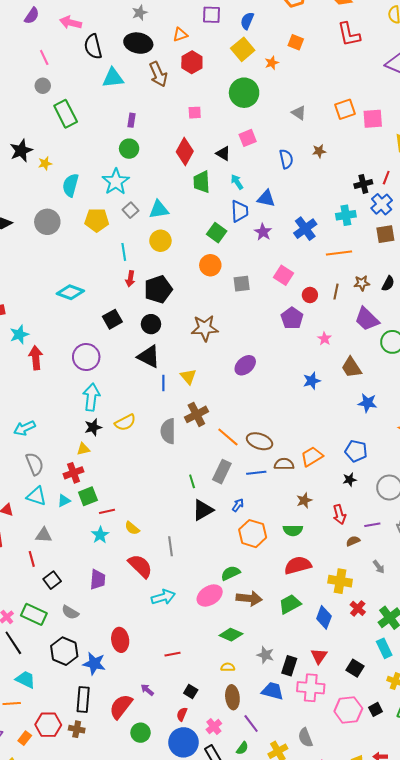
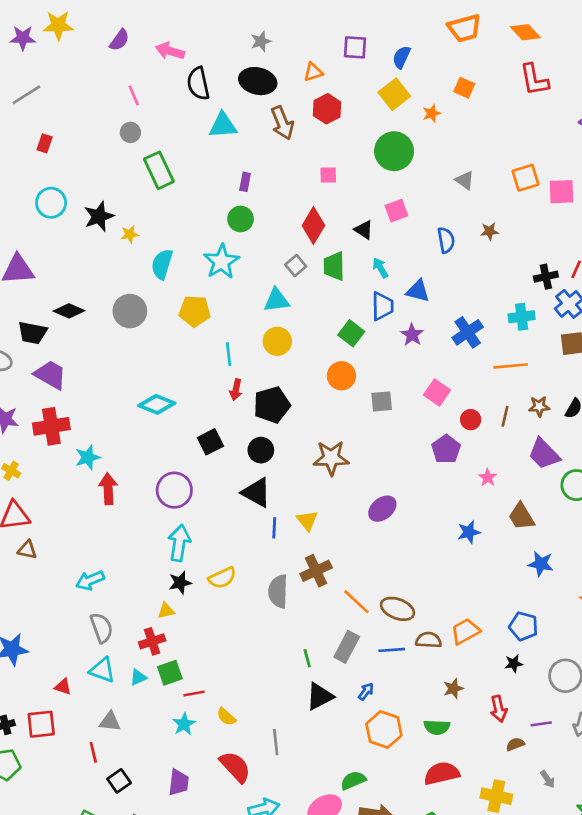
gray square: (130, 210) -> (296, 266), moved

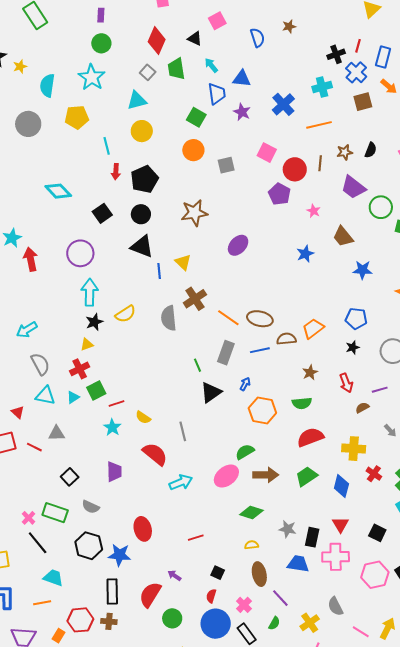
cyan diamond: (157, 404) -> (58, 191), turned 32
red circle: (471, 420) -> (295, 169), size x1.5
red triangle: (63, 687) -> (18, 412), turned 32
red line: (93, 752) -> (34, 447), moved, turned -42

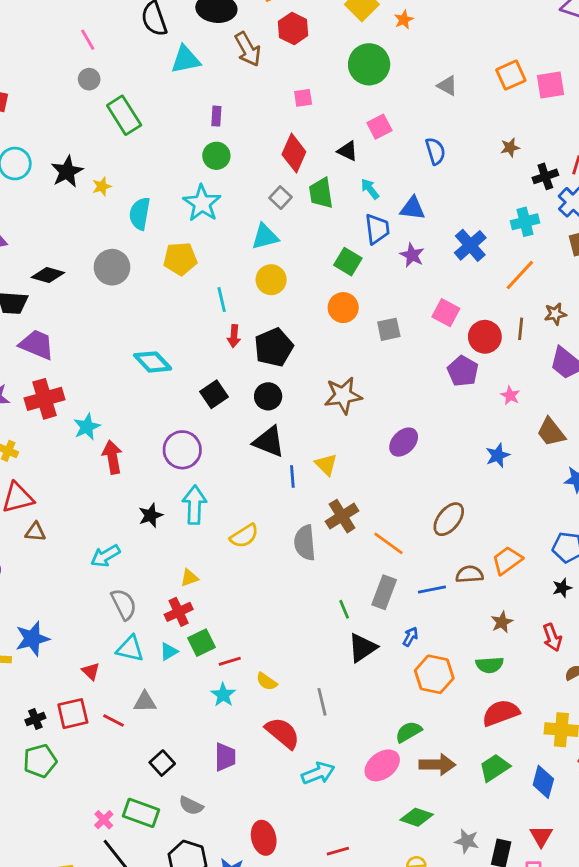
brown star: (289, 26) -> (510, 147), moved
orange line: (319, 125) -> (520, 275), turned -35
brown ellipse: (260, 319) -> (449, 519), moved, turned -65
black star: (94, 322) -> (151, 515), moved

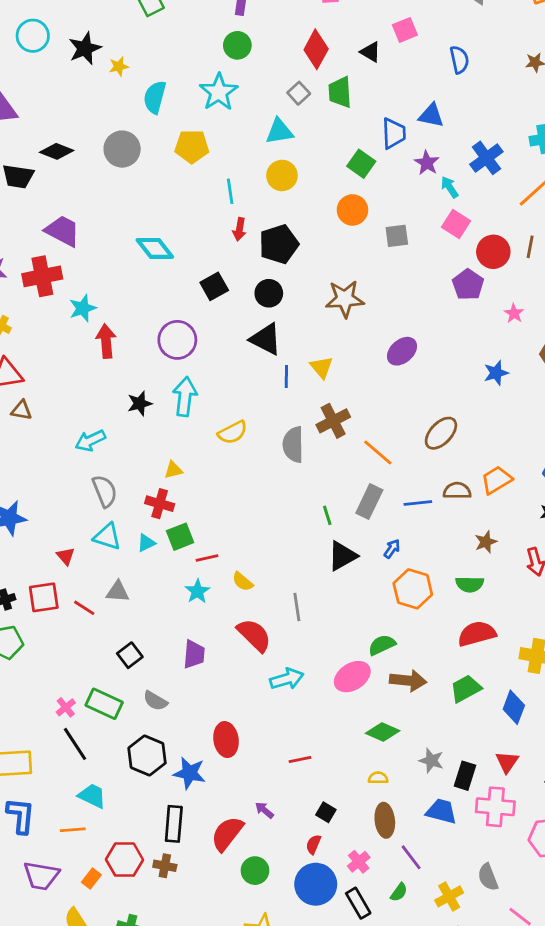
cyan arrow: (370, 189) -> (450, 187), moved
purple trapezoid: (37, 345) -> (63, 231), moved
red cross: (179, 612) -> (160, 504), turned 36

